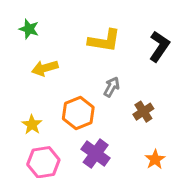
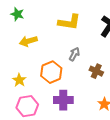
brown cross: (143, 112) -> (96, 71), turned -32
purple cross: (96, 154) -> (63, 100), turned -36

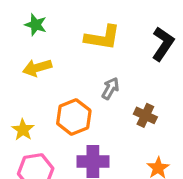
green star: (17, 14) -> (36, 25), moved

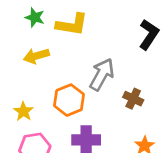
yellow L-shape: (102, 37) -> (72, 25), moved
gray arrow: (110, 88) -> (102, 74), size x1.6

